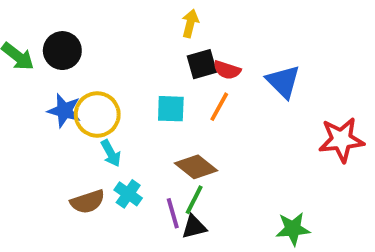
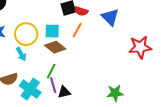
yellow circle: (97, 114) -> (26, 34), moved
brown diamond: (196, 167) -> (55, 47), moved
cyan cross: (128, 194) -> (30, 89), moved, size x1.5
green line: (194, 200) -> (51, 71), moved

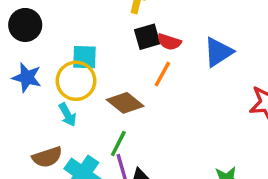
blue triangle: (110, 17) -> (218, 52), turned 42
cyan square: (52, 31) -> (84, 57), moved

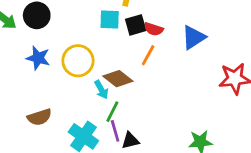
cyan square: (84, 57) -> (110, 19), moved
cyan arrow: (68, 115) -> (101, 90), moved
brown semicircle: (47, 157) -> (39, 117), moved

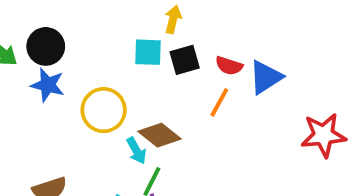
red semicircle: (154, 29) -> (229, 66), moved
orange line: (148, 55) -> (219, 102), moved
blue star: (38, 58) -> (48, 85), moved

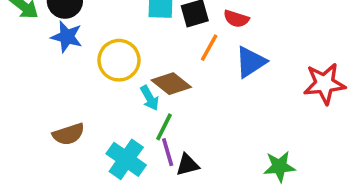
blue triangle: (266, 77) -> (251, 62), moved
orange line: (219, 102) -> (209, 48), moved

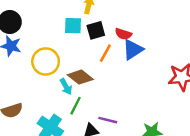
blue triangle: (251, 62) -> (133, 50), moved
purple line: (168, 152) -> (108, 120), moved, turned -60

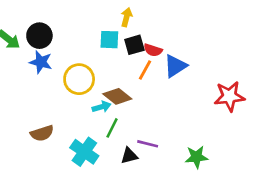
red semicircle: (123, 34) -> (153, 50), moved
cyan arrow: (66, 87) -> (101, 107), turned -77

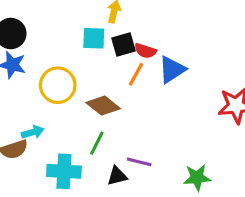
cyan arrow: (101, 107) -> (33, 132), moved
cyan cross: (84, 152) -> (64, 171), turned -32

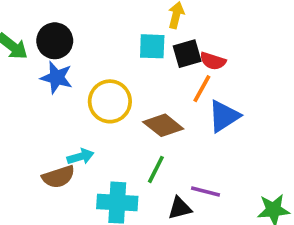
blue triangle: (172, 70) -> (224, 116), moved

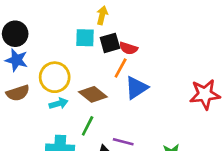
cyan arrow: (80, 157) -> (59, 104), moved
brown semicircle: (58, 177) -> (18, 93), moved

